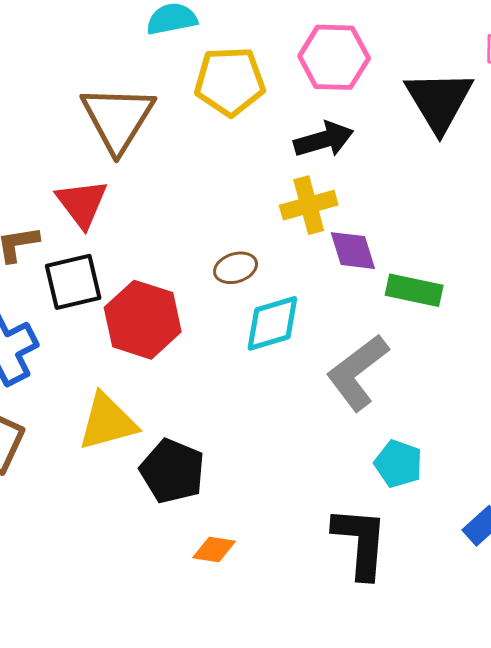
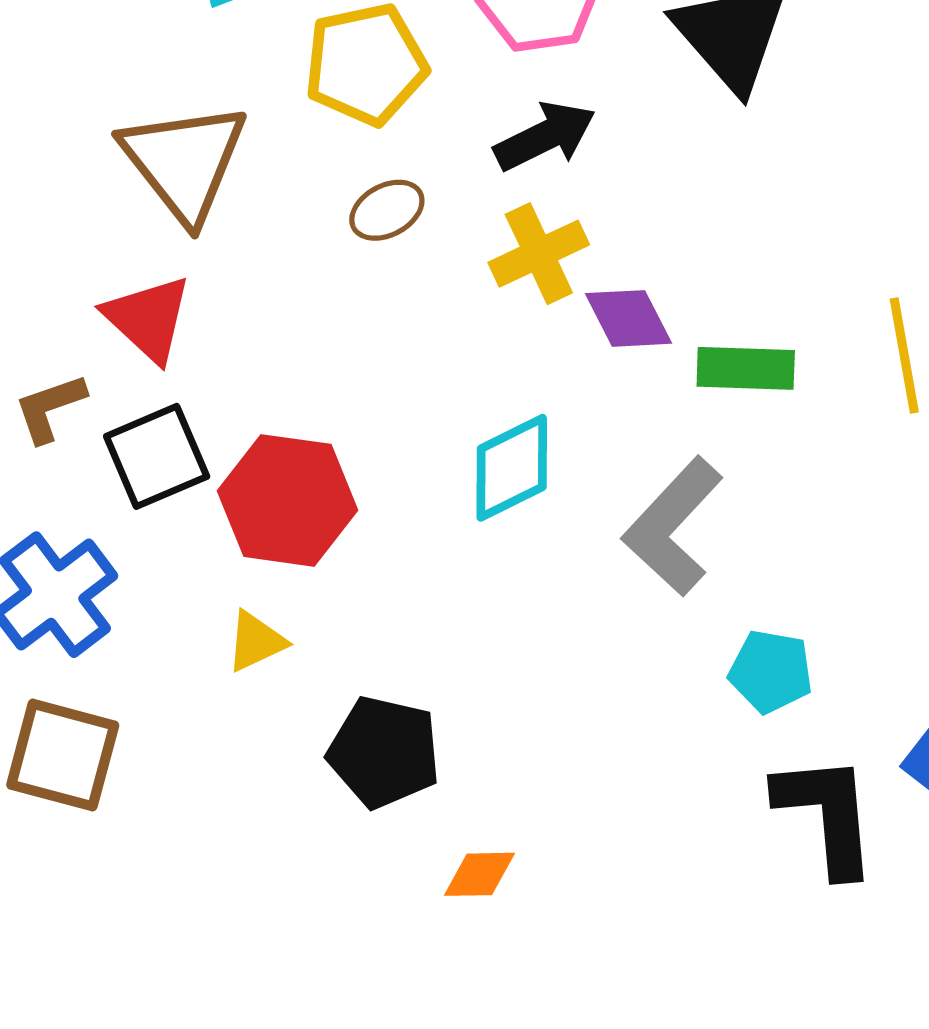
brown ellipse: (236, 268) -> (387, 210), moved
yellow triangle: (107, 422) -> (256, 641), moved, size x0.6
black L-shape: (360, 542) -> (827, 814), moved

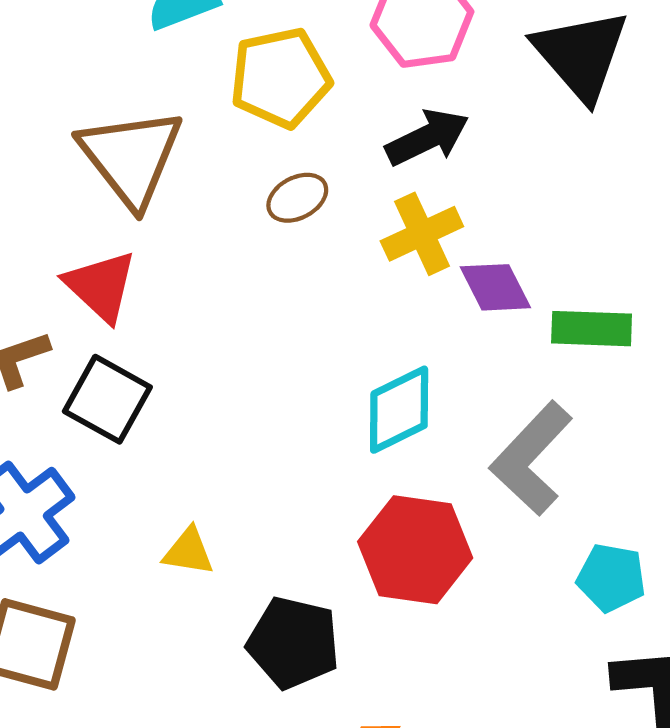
black square: (157, 456) -> (107, 399), turned -38
red hexagon: (287, 500) -> (415, 550), moved
yellow triangle: (256, 641) -> (188, 552), turned 34

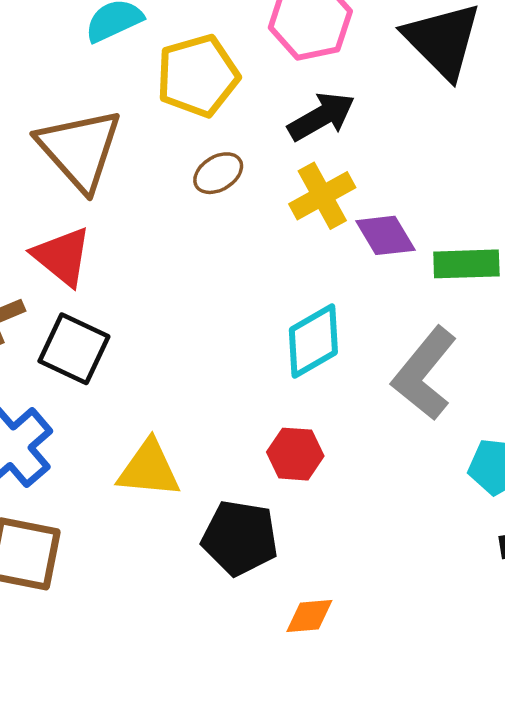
red hexagon: (415, 550) -> (295, 454), moved, size x0.6
yellow triangle: (188, 552) -> (149, 469), size x1.5

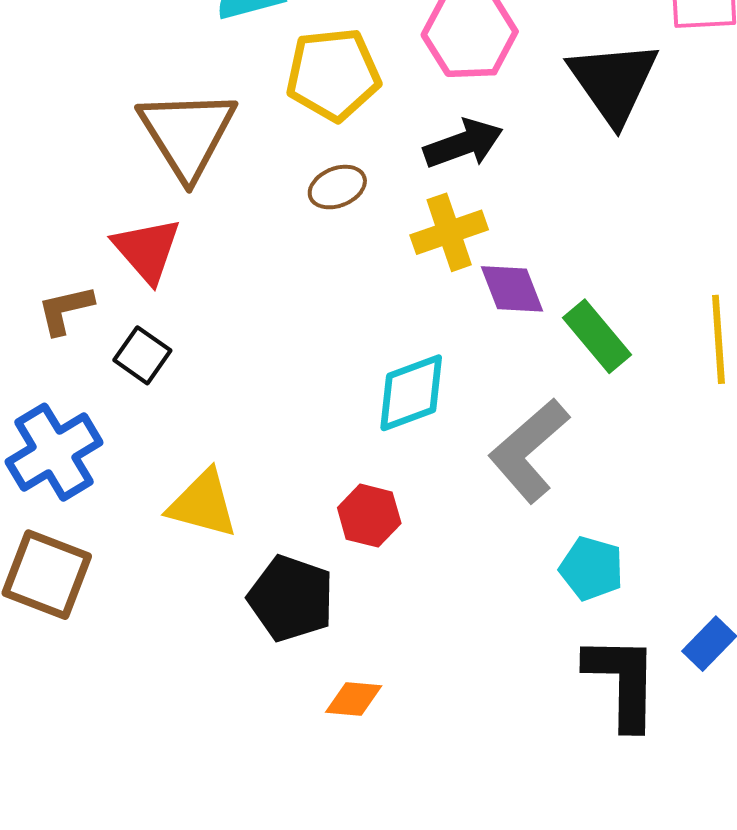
green rectangle: (466, 264) -> (597, 336), turned 42
black square: (74, 349) -> (142, 355), size x0.7

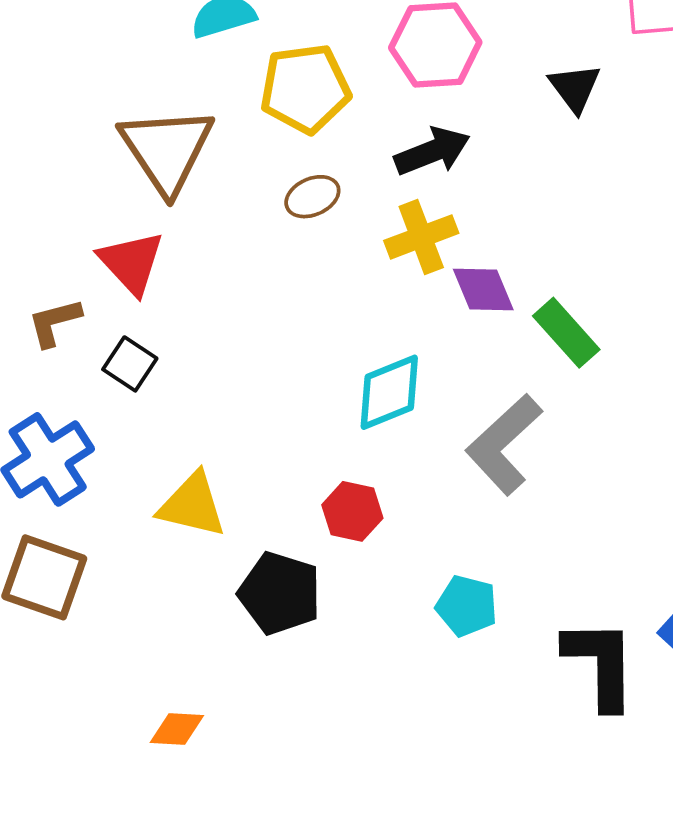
black triangle: (613, 82) -> (575, 88), size x0.6
cyan pentagon: (591, 569) -> (467, 606), moved
orange diamond: (354, 699) -> (177, 729), moved

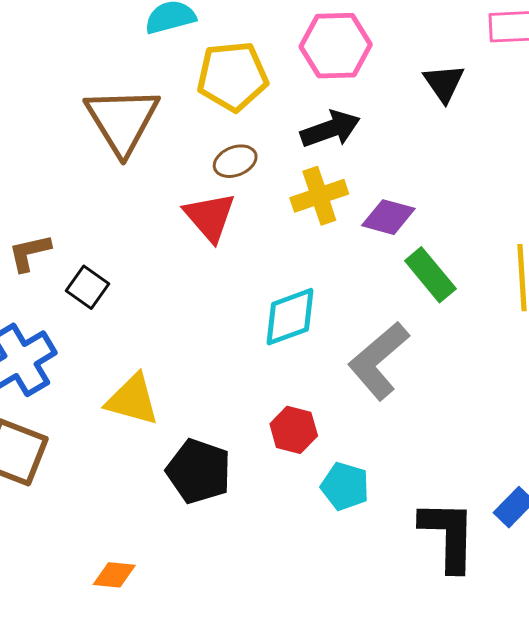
red triangle: (131, 263) -> (210, 217), moved
purple diamond: (483, 290) -> (388, 217), moved, turned -54
red hexagon: (352, 511) -> (294, 430), moved

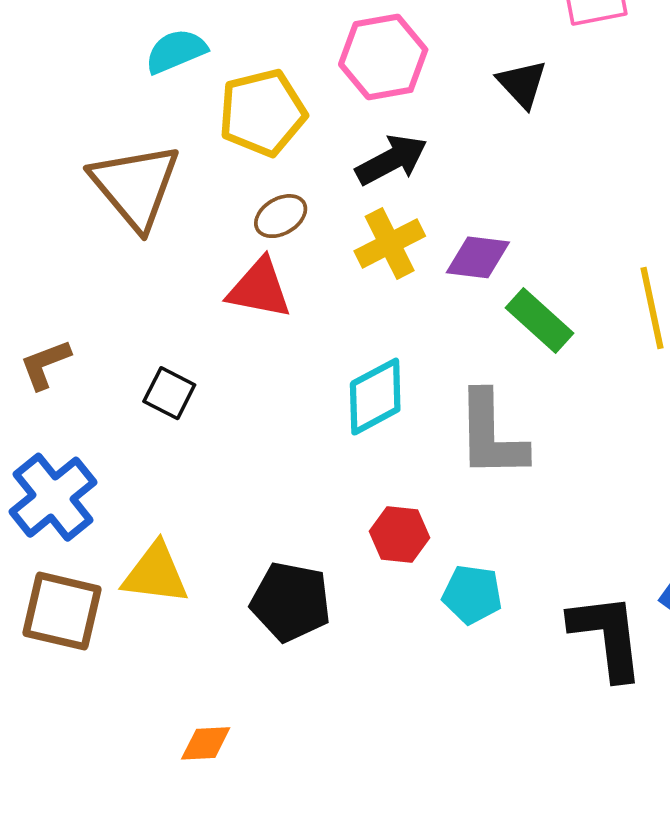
red triangle: (210, 217) -> (259, 289), turned -30
black square: (87, 287) -> (169, 393), moved
gray L-shape: (379, 361) -> (491, 435), turned -42
yellow triangle: (132, 400) -> (155, 574), moved

